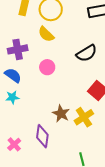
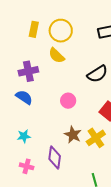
pink circle: (47, 67) -> (68, 101), moved
cyan star: (12, 97) -> (24, 136), moved
pink cross: (14, 144) -> (27, 166), turned -32

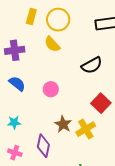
purple cross: (28, 71) -> (15, 50), moved
pink circle: (68, 101) -> (51, 89), moved

